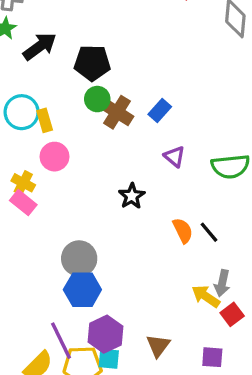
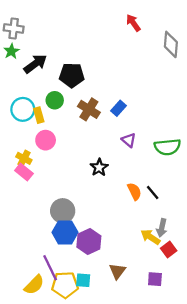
green circle: (97, 99) -> (55, 100), moved
purple hexagon: (105, 334) -> (89, 242), moved

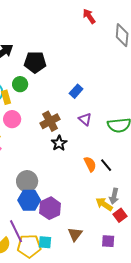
brown cross: (89, 109) -> (50, 121), moved, turned 30

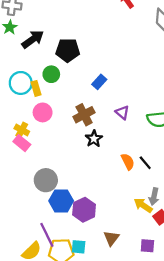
blue rectangle: (76, 91) -> (99, 82), moved
gray circle: (27, 181) -> (46, 180), moved

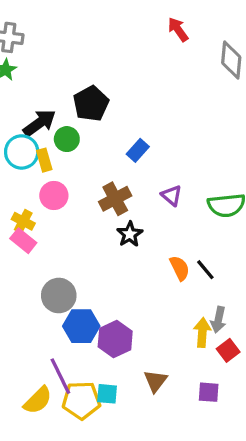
black arrow: (33, 39) -> (39, 123), moved
black pentagon: (68, 50) -> (91, 104), turned -30
yellow arrow: (143, 205) -> (202, 333), turned 60

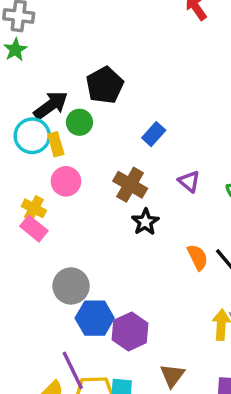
brown cross: (115, 199) -> (130, 185), turned -32

